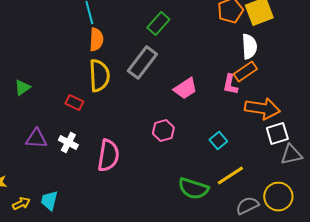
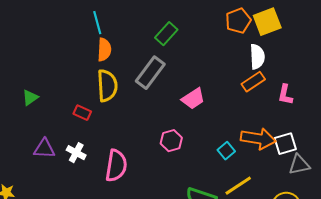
pink L-shape: (230, 84) -> (285, 95), moved
orange arrow: (262, 108) -> (258, 139), moved

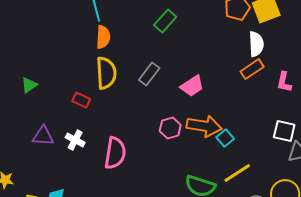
gray rectangle: (150, 73) -> (149, 74), moved, size x0.7
orange arrow: (258, 139) -> (204, 126), moved
white square: (285, 144) -> (284, 131), turned 30

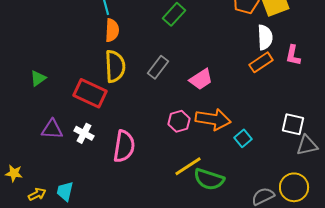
pink L-shape: (284, 82) -> (293, 55), moved
red rectangle: (81, 100) -> (90, 93), size x1.8
cyan square: (225, 138) -> (243, 138), moved
yellow line: (237, 173) -> (188, 166), moved

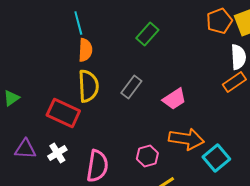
pink hexagon: (179, 121) -> (147, 156), moved
white cross: (84, 133) -> (57, 153), turned 30
cyan square: (243, 138) -> (216, 158), size x1.5

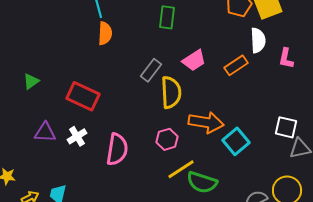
green rectangle: (147, 34) -> (167, 17), turned -35
orange rectangle: (234, 82) -> (236, 65), moved
yellow semicircle: (88, 86) -> (171, 92), moved
pink trapezoid: (174, 99) -> (194, 60), moved

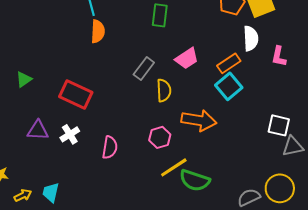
yellow semicircle: (171, 92) -> (164, 90), size x0.7
cyan square: (236, 141) -> (229, 86), moved
pink semicircle: (117, 149) -> (110, 147), size x0.7

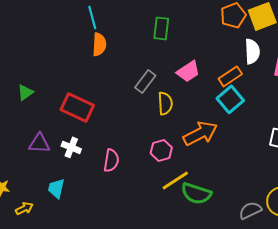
orange arrow: (199, 120) -> (200, 133), turned -36
white cross: (70, 134) -> (71, 147), turned -36
cyan trapezoid: (51, 192) -> (56, 188), moved

